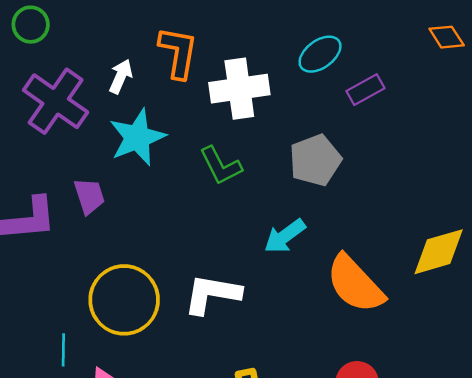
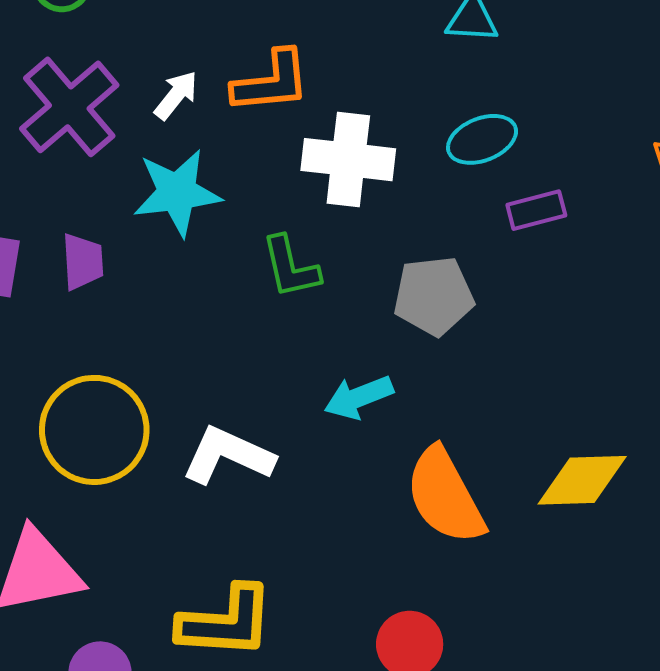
orange L-shape: (178, 52) -> (271, 82), turned 60

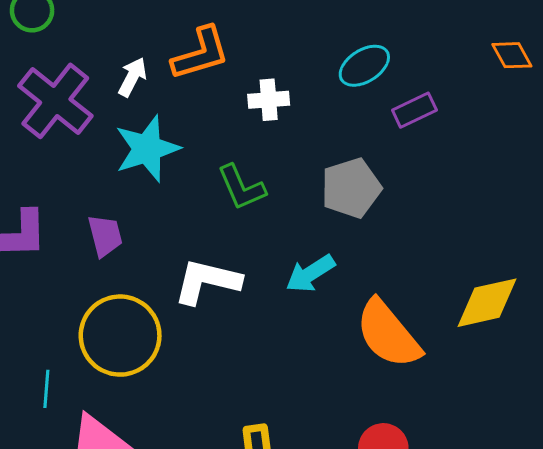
white cross: (348, 160) -> (269, 100), size x0.6
purple trapezoid: (83, 262) -> (105, 236), moved
white L-shape: (228, 455) -> (207, 281), moved

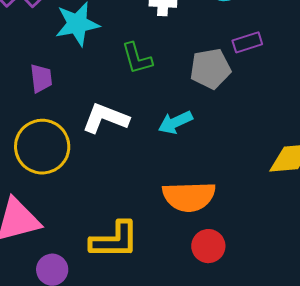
purple rectangle: (414, 110) -> (247, 42), moved
orange semicircle: (388, 334) -> (189, 196), moved, turned -60

